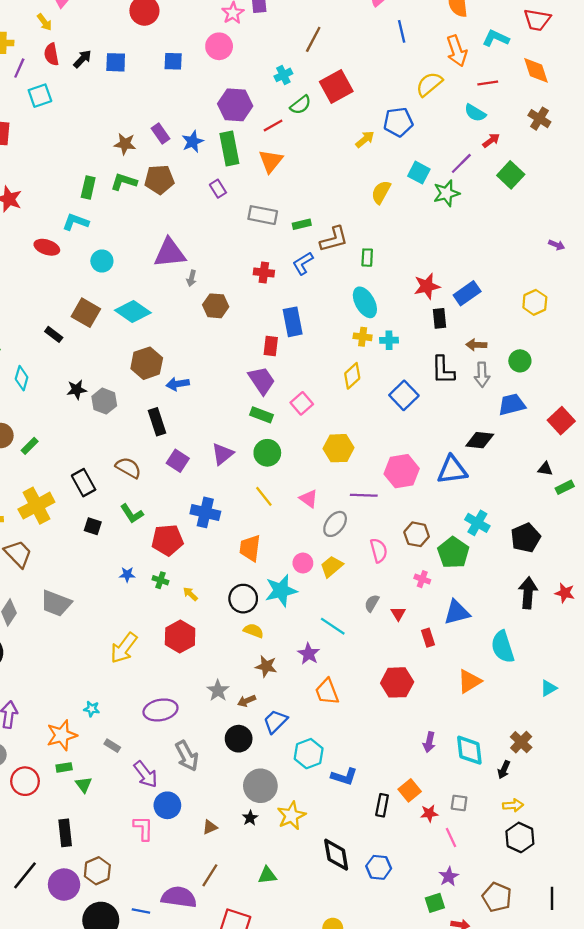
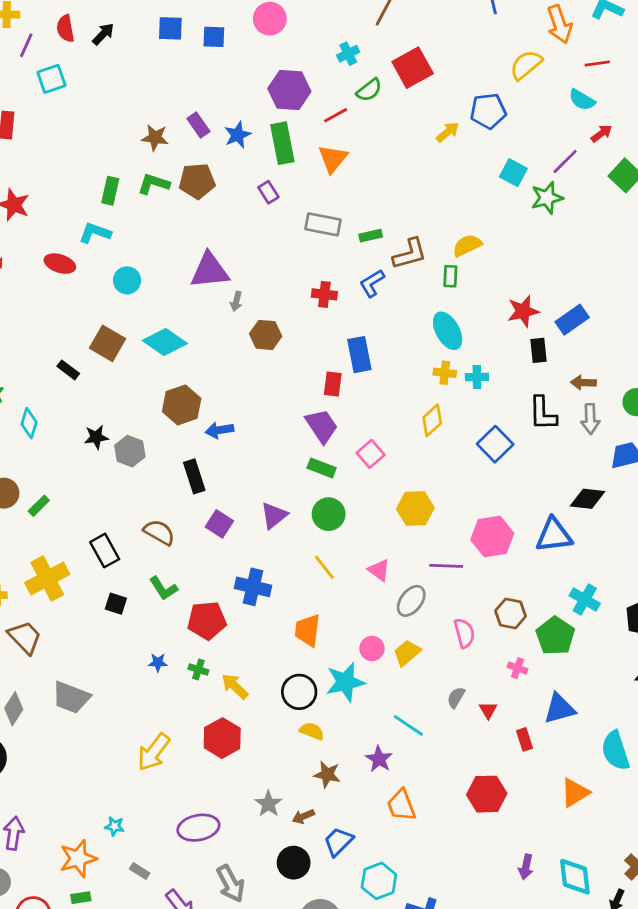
blue square: (116, 62) -> (170, 28), moved
yellow semicircle: (381, 192) -> (467, 245), moved, turned 35
yellow arrow: (190, 594) -> (235, 686), size x1.5

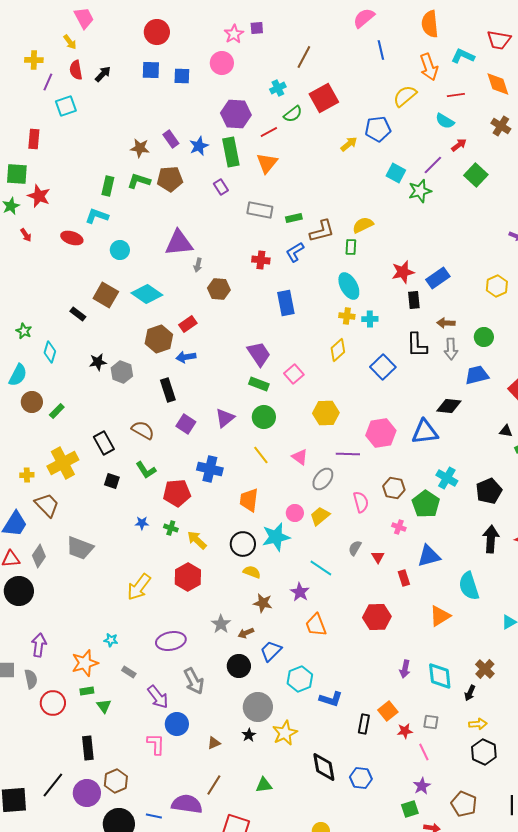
red rectangle: (333, 384) -> (188, 324), moved, turned 48

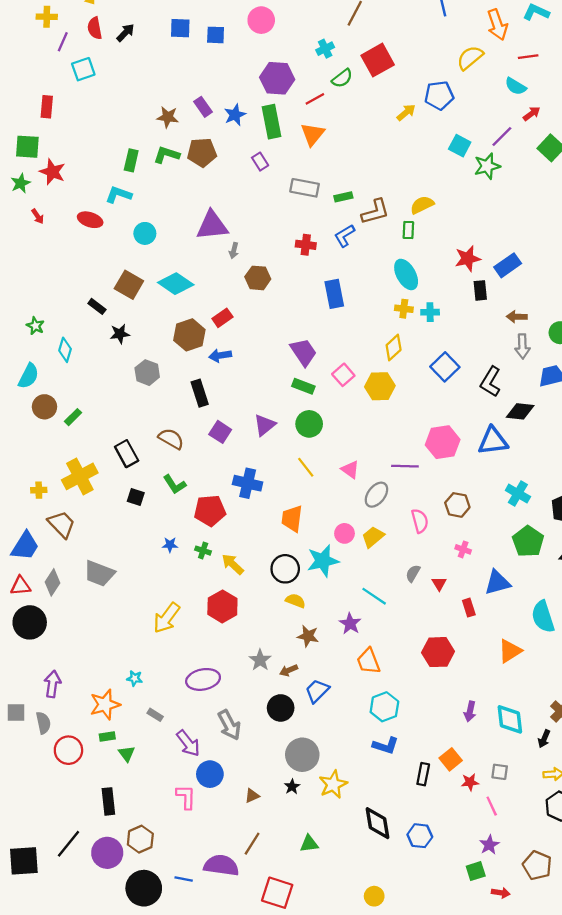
black L-shape: (417, 345) -> (491, 382), moved, turned 32
black star: (98, 362) -> (120, 334), moved
yellow hexagon: (326, 413) -> (380, 386), moved
green pentagon: (426, 504) -> (528, 541), moved
cyan hexagon: (300, 679) -> (384, 707), moved

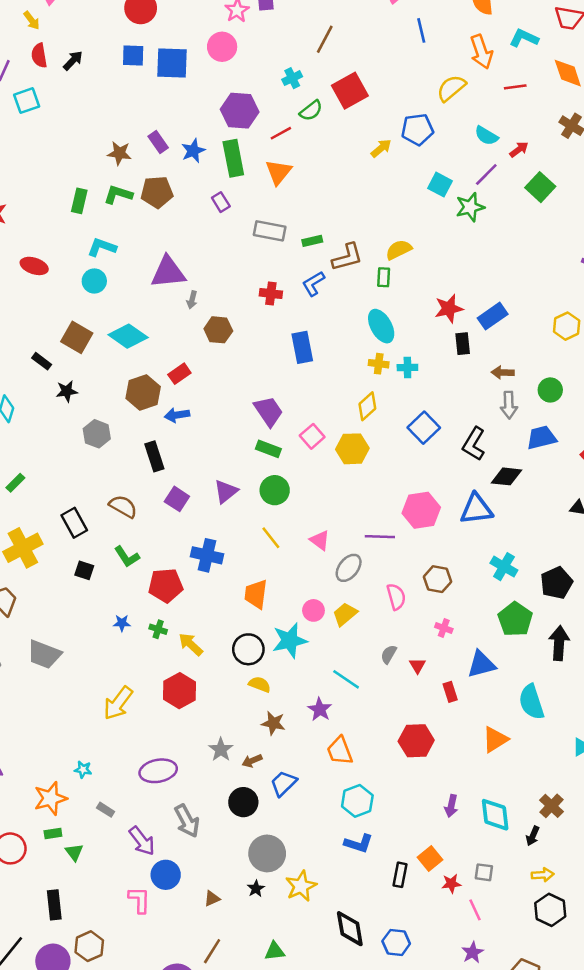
blue square: (216, 35) -> (172, 63), size x1.6
cyan semicircle: (516, 86) -> (486, 136), moved
cyan L-shape: (119, 195) -> (102, 247), moved

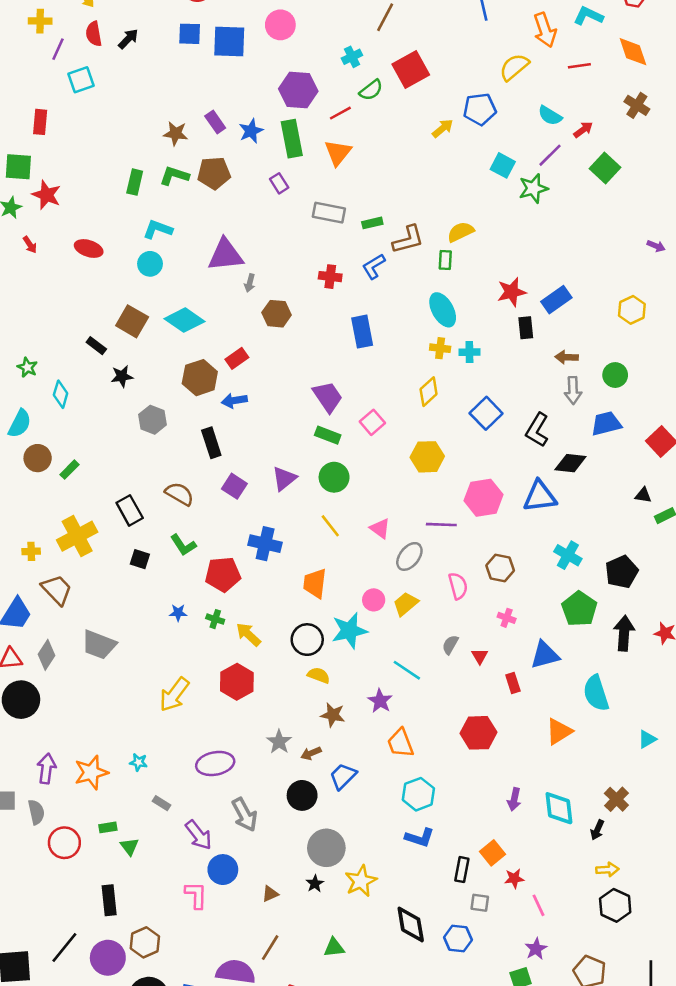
yellow hexagon: (352, 449) -> (427, 457), moved
orange star: (50, 798) -> (91, 772), moved
gray square: (484, 872) -> (480, 903), moved

